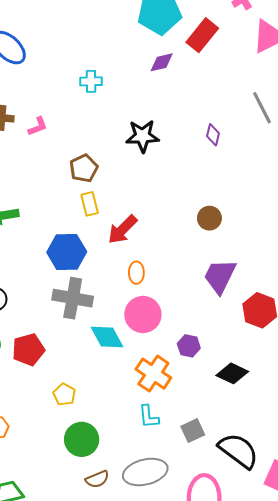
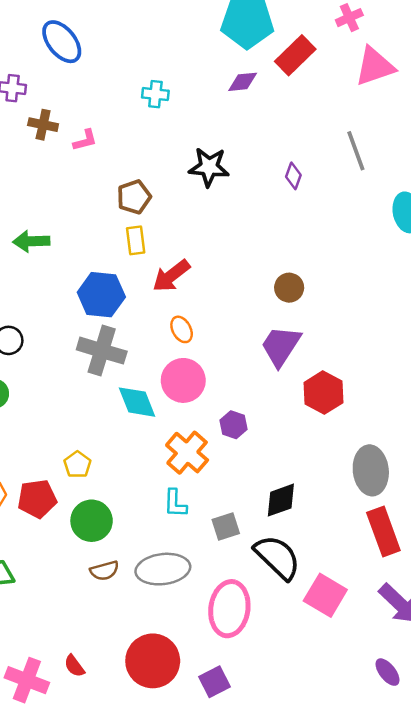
brown circle: (209, 218) -> (289, 288), moved
orange ellipse: (136, 273) -> (182, 329), turned -35
red pentagon: (28, 350) -> (37, 499), moved
black diamond: (232, 373) -> (281, 500), moved, turned -52

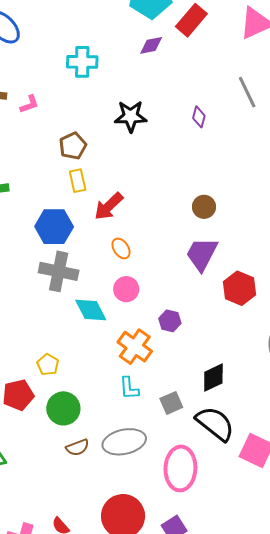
cyan cross: (155, 94) -> (82, 62), size x1.4
pink circle: (183, 380) -> (126, 289), size x0.7

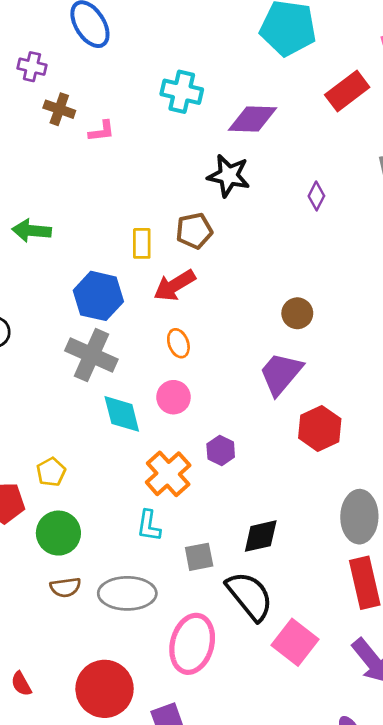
red rectangle: (191, 20) -> (347, 91), moved
purple diamond: (151, 45) -> (253, 119), moved, size x1.5
brown pentagon: (73, 146) -> (194, 231), moved

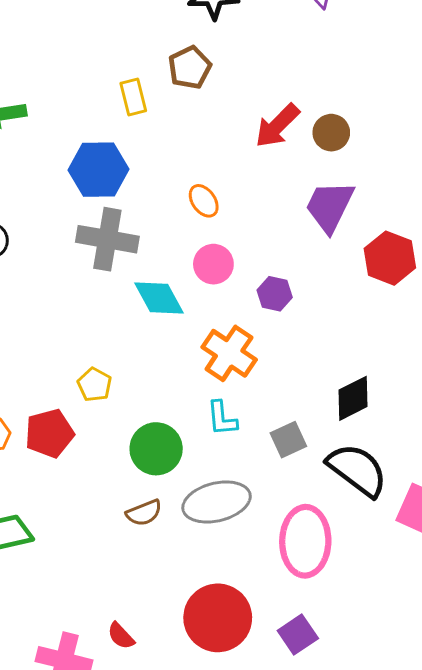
red arrow: (175, 285) -> (277, 126), moved
purple hexagon: (221, 451) -> (275, 294), moved
green circle: (58, 533) -> (156, 449), moved

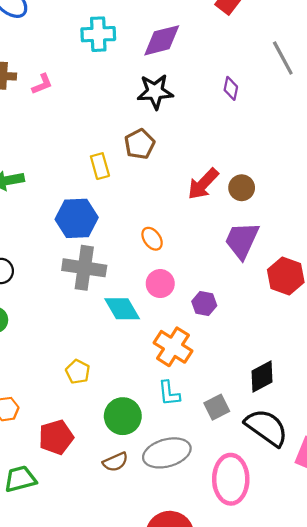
red pentagon: (49, 433) -> (56, 437), moved

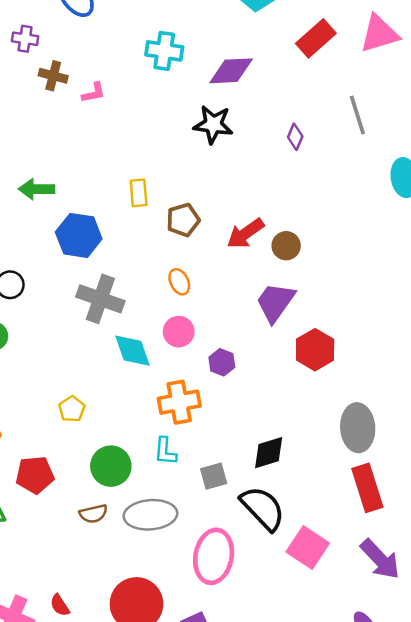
brown pentagon: (140, 144) -> (183, 220), moved
blue hexagon: (77, 218) -> (79, 235), moved
orange cross: (173, 347) -> (179, 402), turned 36

